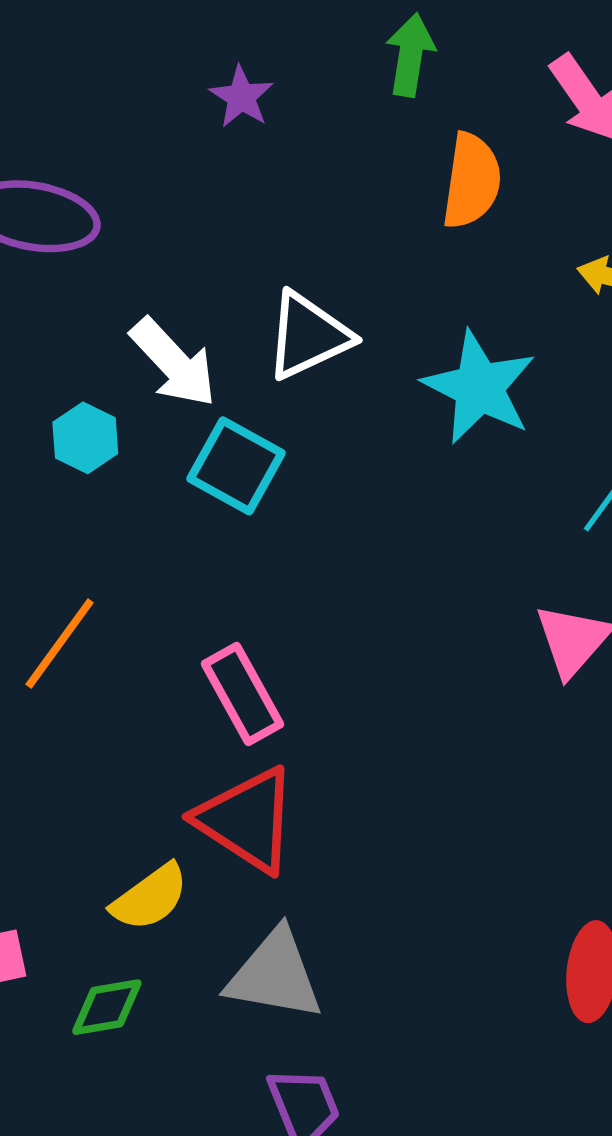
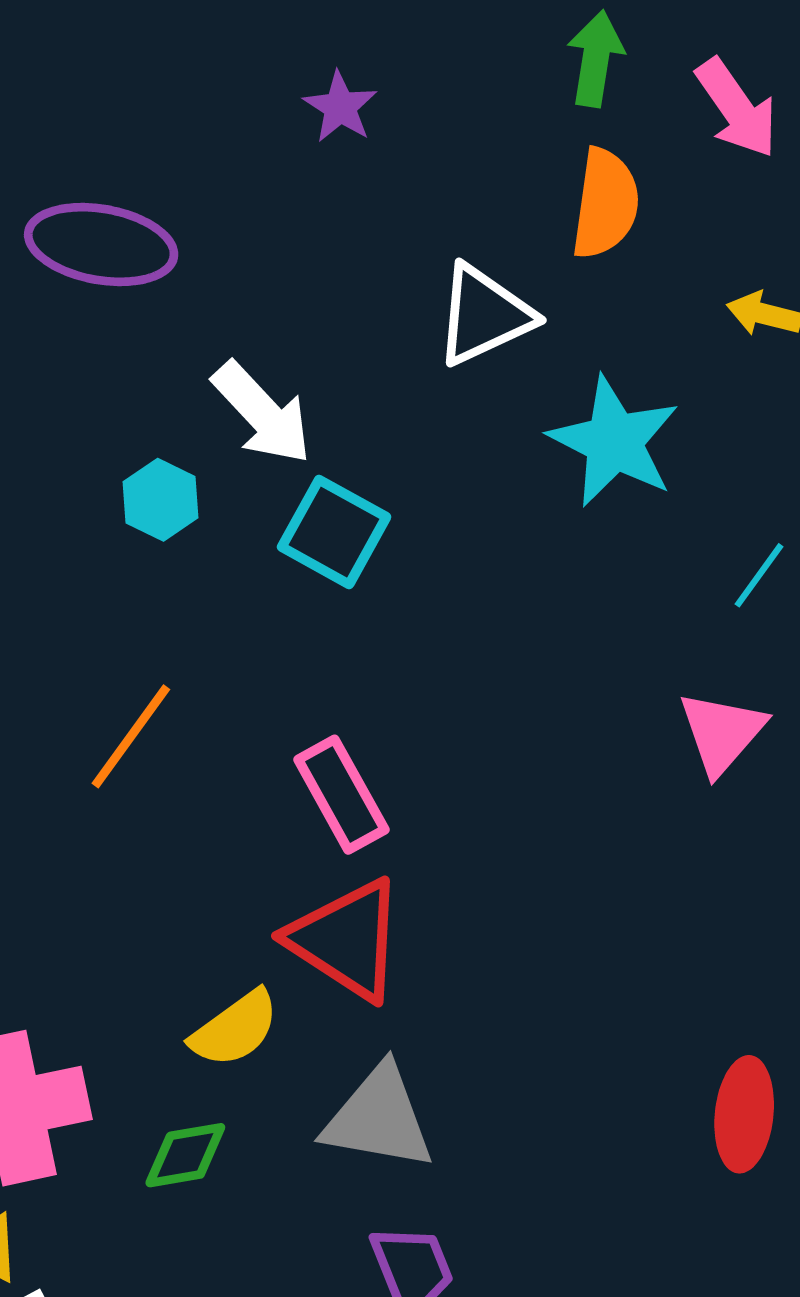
green arrow: (410, 55) -> (595, 59), moved
white triangle: (308, 336) -> (484, 315), moved

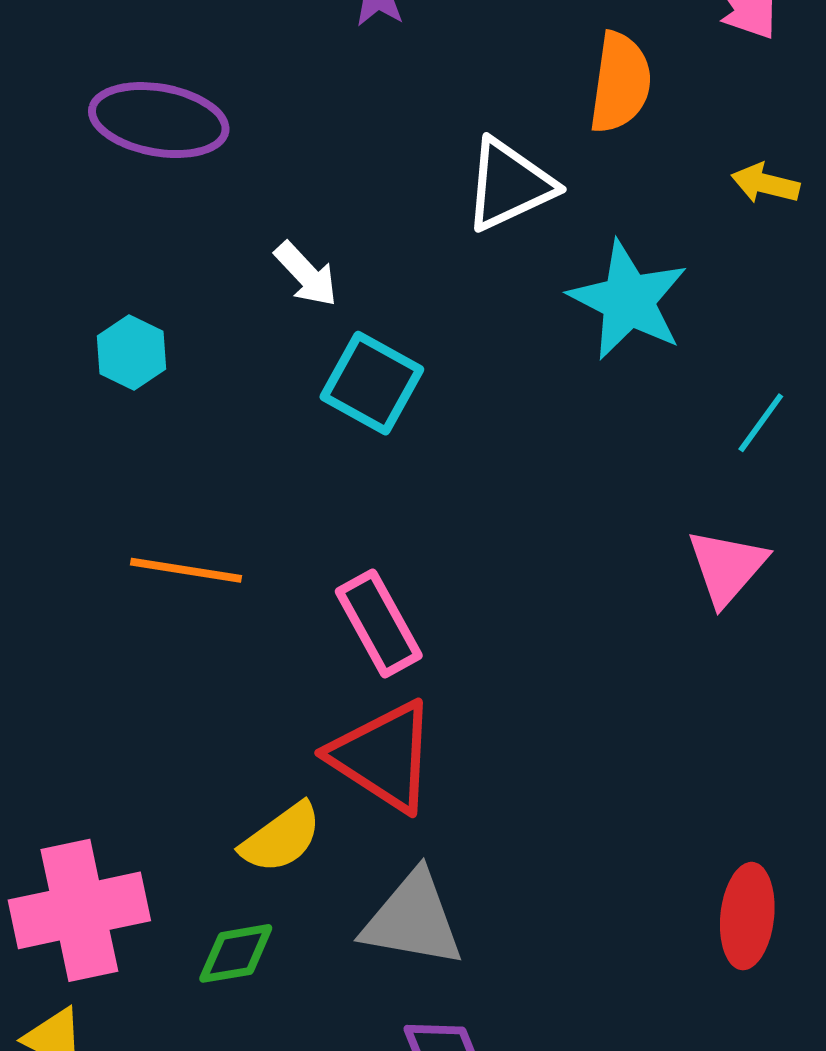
white arrow: (262, 413) -> (306, 274), size x0.7
cyan hexagon: (161, 500) -> (132, 353), moved
orange line: (131, 736) -> (186, 570), turned 63

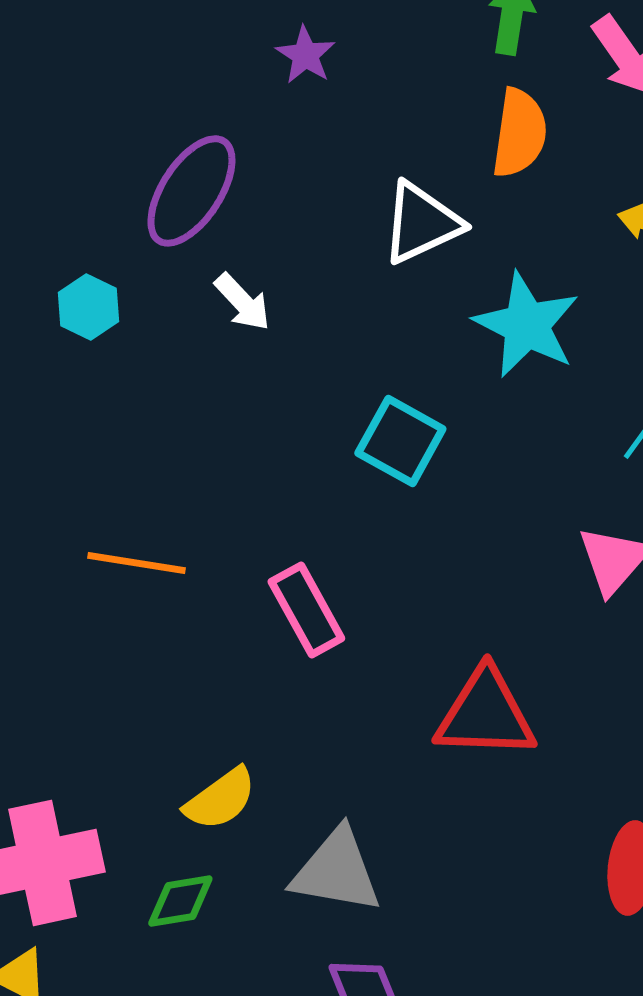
purple ellipse: (159, 120) -> (191, 191), moved, turned -67
cyan hexagon: (132, 353) -> (88, 307), moved
cyan square: (372, 383) -> (400, 441), moved
red triangle: (383, 756) -> (485, 714), moved, turned -31

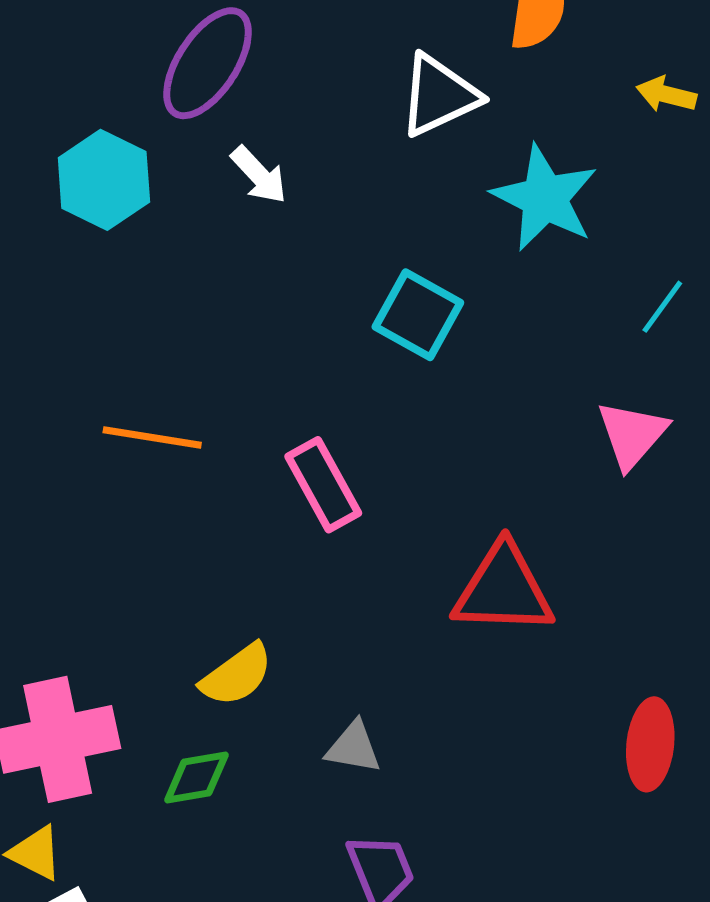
cyan hexagon: (88, 307) -> (104, 180), size x1.5
gray triangle: (336, 871) -> (353, 747), size x0.6

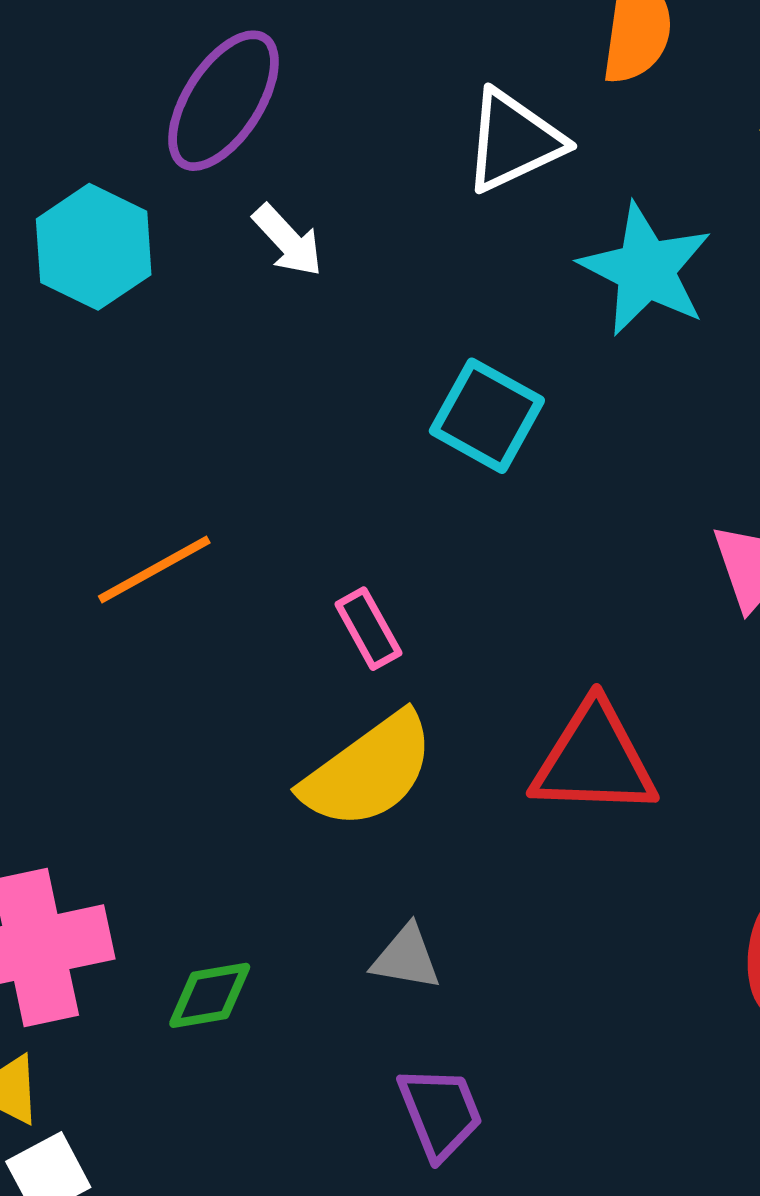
orange line: (152, 437) -> (154, 569), turned -38
pink rectangle: (323, 485) -> (368, 629), size x0.7
yellow semicircle: (237, 675) -> (368, 771), moved, size x1.5

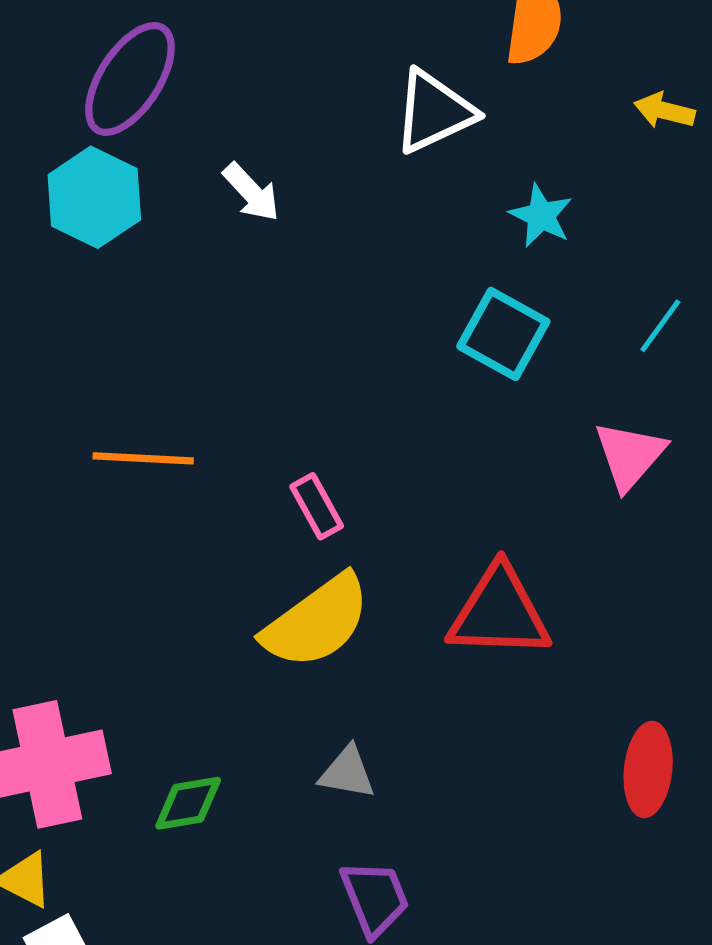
purple ellipse: (224, 101) -> (130, 79), moved
cyan star: (646, 270) -> (541, 216), size x0.6
cyan square: (487, 416) -> (503, 334), moved
orange line: (154, 569) -> (143, 458), turned 32

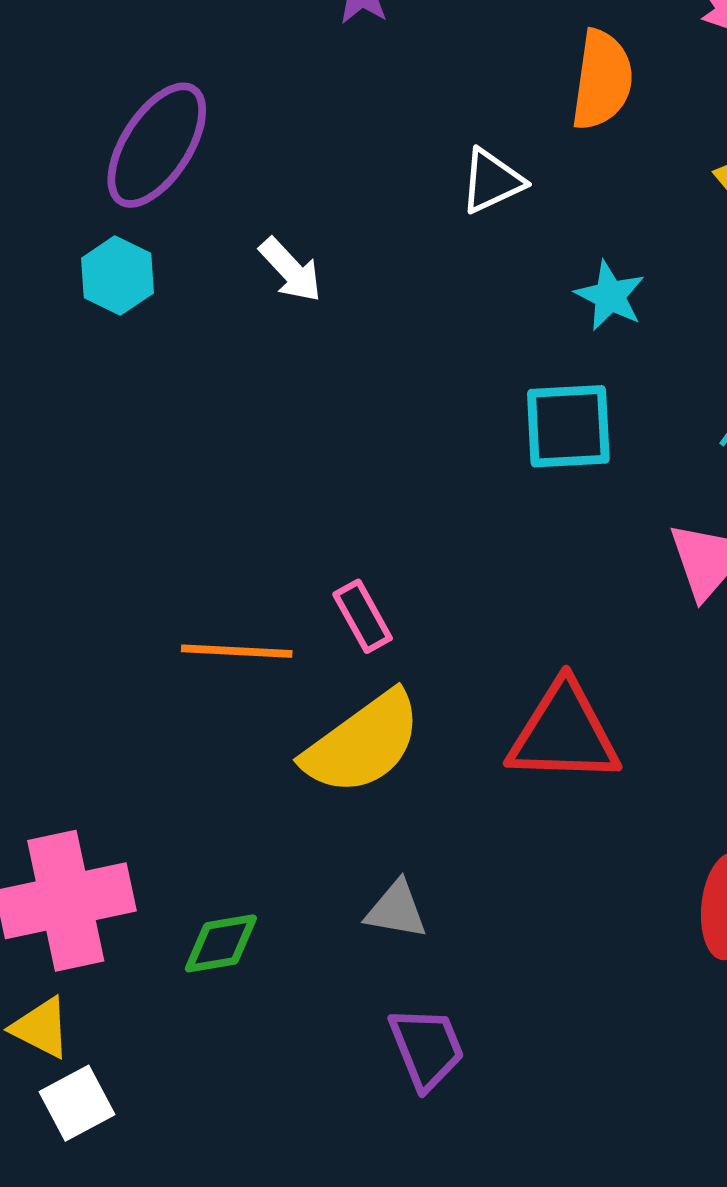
white triangle: (434, 112) -> (492, 181), size x0.7
cyan hexagon: (94, 197) -> (117, 276), size x0.7
cyan square: (503, 334) -> (568, 426), turned -32
orange line: (143, 458) -> (237, 651), moved

